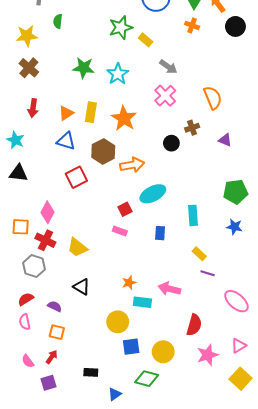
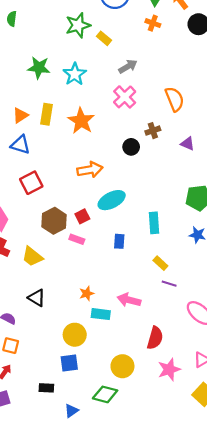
gray arrow: (168, 67) -> (128, 67), turned -66
brown hexagon: (103, 151) -> (54, 221), moved
blue square: (131, 347) -> (69, 363), moved

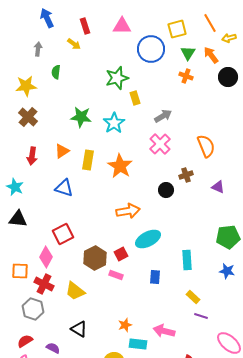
yellow rectangle: (104, 38) -> (135, 98), moved, turned 32
orange triangle: (20, 115) -> (62, 151), moved
red square: (31, 183) -> (63, 234), moved

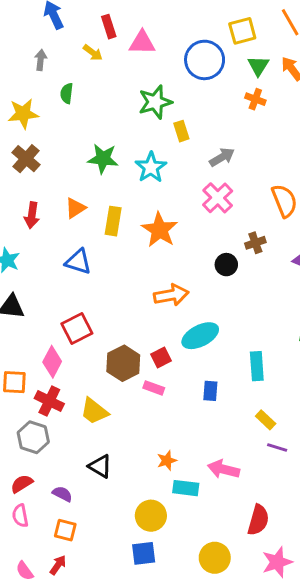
pink triangle: (122, 26) -> (142, 43), moved

